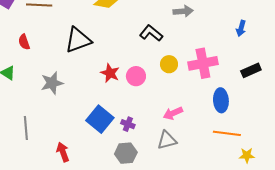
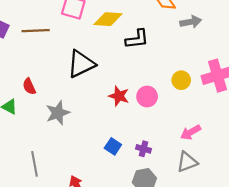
black L-shape: (151, 33) -> (137, 39), moved, turned 140
red semicircle: (24, 42) -> (29, 86), moved
blue square: (100, 119) -> (113, 146), size x0.6

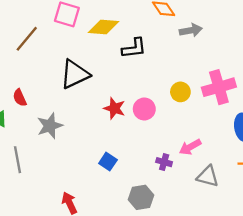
brown line: (36, 31) -> (27, 39), turned -48
purple cross: (144, 149) -> (164, 162), moved
gray triangle: (187, 162) -> (208, 176), moved, turned 35
gray line: (35, 164) -> (17, 160), moved

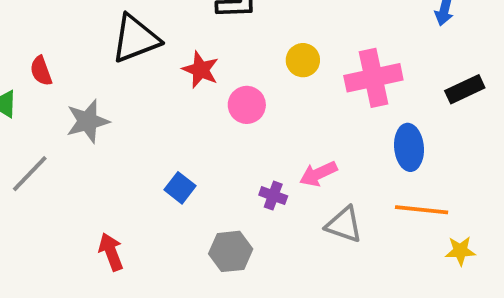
yellow circle: (180, 92) -> (303, 60), moved
red star: (114, 108) -> (201, 70), moved
gray line: (17, 160) -> (30, 174), turned 50

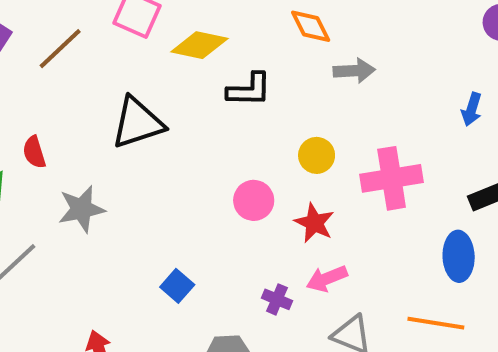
red star: (201, 70) -> (314, 223), moved
blue ellipse: (409, 147) -> (459, 256), moved

